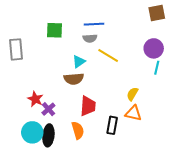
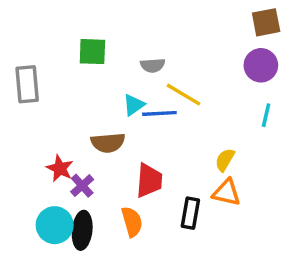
blue line: (94, 24) -> (159, 113), moved
purple circle: (154, 48) -> (261, 65), moved
brown semicircle: (74, 79) -> (108, 143), moved

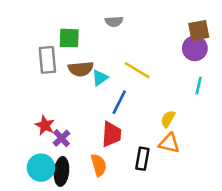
brown square: (266, 22) -> (199, 30), moved
gray semicircle: (153, 65) -> (114, 21), moved
gray rectangle: (27, 84) -> (47, 60), moved
blue line: (159, 113) -> (119, 102), moved, turned -60
brown semicircle: (108, 143) -> (81, 69), moved

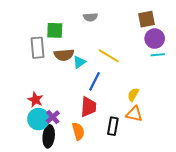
brown square: (199, 30) -> (146, 19), moved
cyan line: (199, 86) -> (158, 55), moved, turned 72
purple cross: (61, 138) -> (53, 117), moved
cyan circle: (41, 168) -> (38, 119), moved

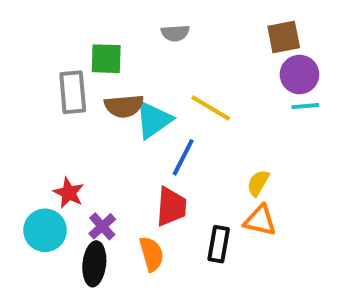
cyan triangle: (79, 62) -> (154, 120), size x1.5
cyan circle: (38, 119) -> (45, 230), moved

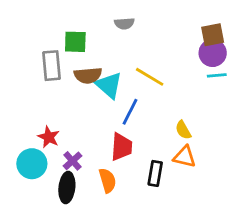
brown square: (284, 37) -> (213, 35), moved
cyan triangle: (154, 120) -> (109, 85), turned -44
yellow semicircle: (258, 183) -> (183, 130), turned -60

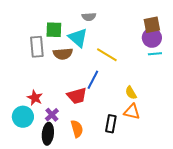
cyan triangle: (109, 85) -> (78, 38), moved
red trapezoid: (122, 147) -> (77, 96), moved, turned 70

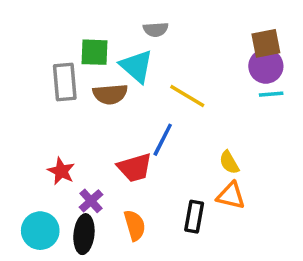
cyan circle: (23, 117) -> (40, 231), moved

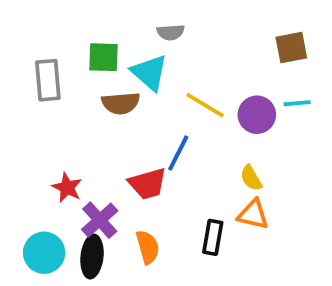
purple circle: (266, 66) -> (257, 115), moved
gray rectangle: (65, 82) -> (48, 80), moved
purple cross: (91, 201) -> (100, 220), size x1.4

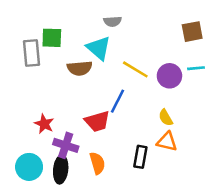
green square: (103, 57) -> (52, 38), moved
purple cross: (100, 220) -> (66, 145), turned -30

